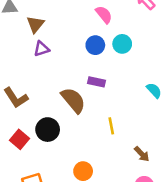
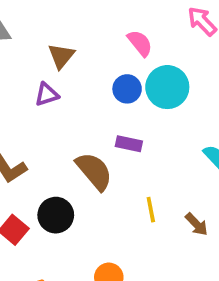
brown triangle: (35, 24) -> (61, 56), moved
cyan circle: (122, 44) -> (167, 87), size x1.5
brown arrow: (142, 154) -> (197, 224), moved

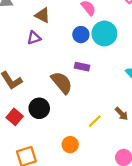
brown triangle: (61, 56) -> (42, 15), turned -42
yellow line: (151, 210) -> (95, 121), moved, turned 56

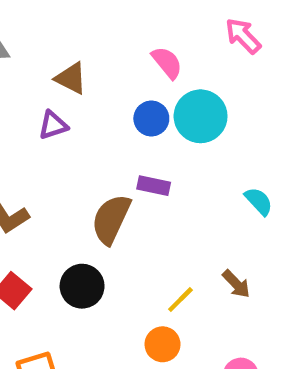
brown semicircle: (62, 83) -> (111, 219), turned -115
black circle: (39, 108) -> (82, 286), moved
orange circle: (70, 145) -> (163, 344), moved

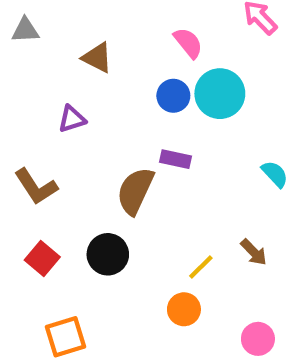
purple triangle: (53, 125) -> (72, 119), moved

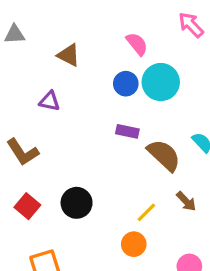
purple triangle: (72, 119) -> (50, 101), turned 30
brown semicircle: (135, 191) -> (164, 155), moved, turned 108

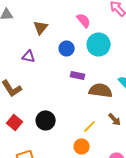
brown triangle: (69, 55) -> (41, 27), turned 42
blue circle: (126, 84) -> (67, 48), moved
brown semicircle: (164, 155) -> (101, 90), turned -35

